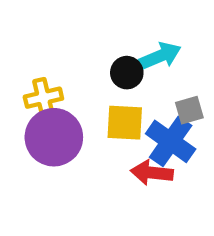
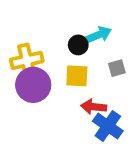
yellow cross: (43, 98) -> (27, 60), size x1.4
blue cross: (171, 141) -> (108, 126), moved

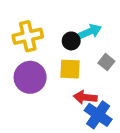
yellow cross: (27, 60) -> (28, 36), moved
gray square: (117, 68) -> (106, 62), turned -35

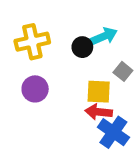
yellow square: (70, 69) -> (99, 92), moved
purple circle: (30, 77) -> (35, 89), size x0.7

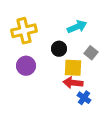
black circle: (82, 47) -> (59, 49), moved
blue cross: (113, 132) -> (84, 98), size x0.6

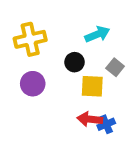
red arrow: (73, 83) -> (90, 119), moved
blue cross: (84, 98) -> (106, 124), turned 32

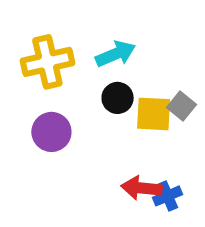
cyan arrow: (97, 34) -> (116, 54), moved
yellow square: (92, 86) -> (154, 114), moved

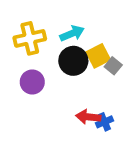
black circle: (118, 98) -> (73, 61), size x1.5
yellow square: (154, 114) -> (98, 56), moved, turned -30

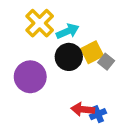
yellow cross: (30, 38) -> (40, 23), moved, turned -32
purple circle: (32, 82) -> (30, 77), size x1.4

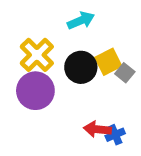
yellow cross: (40, 23) -> (37, 55), moved
cyan arrow: (68, 31) -> (81, 21), moved

